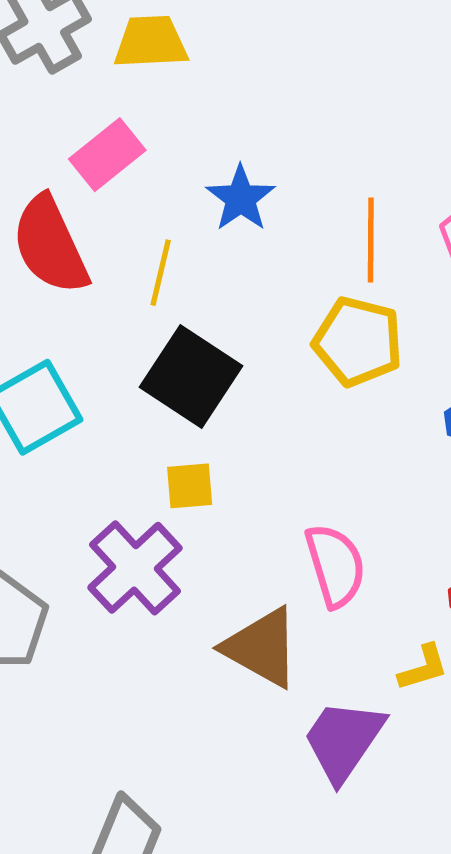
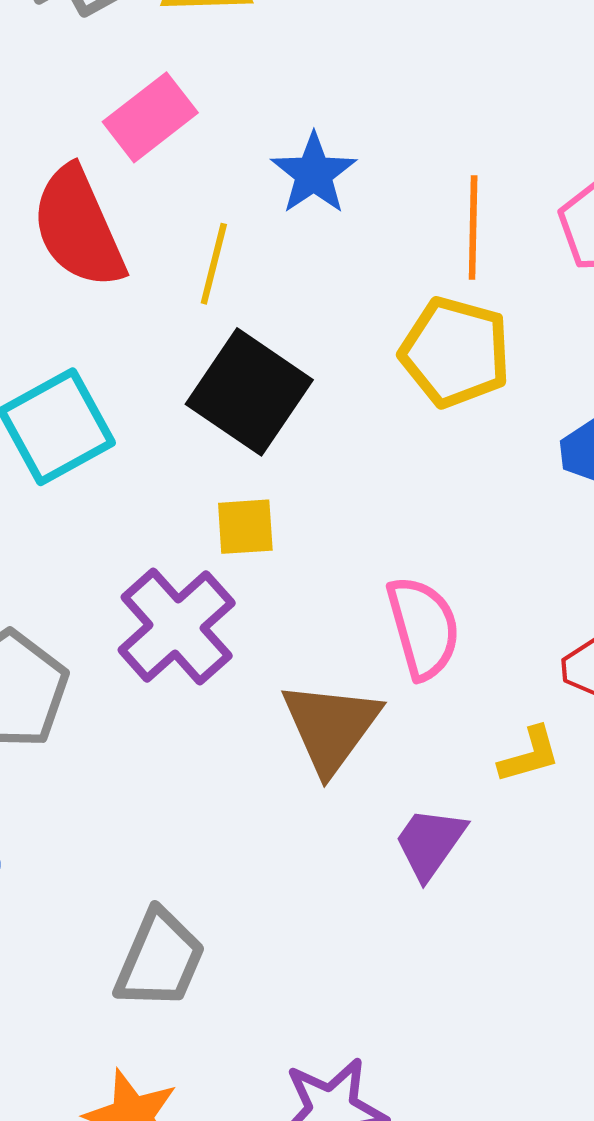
brown triangle: (262, 647) -> (331, 727), turned 36
purple trapezoid: (343, 740) -> (430, 843), size x0.7

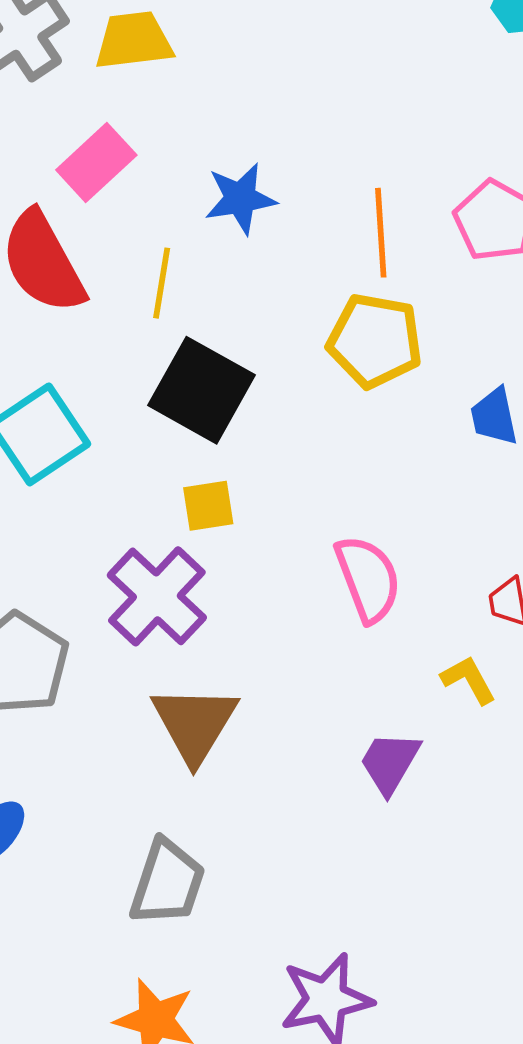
blue star: (314, 174) -> (240, 199), turned 30
brown triangle: (331, 727) -> (195, 724), moved
yellow L-shape: (529, 755) -> (469, 680), turned -98

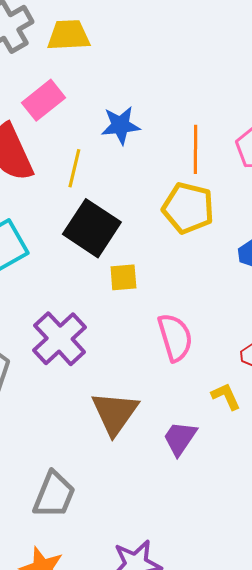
yellow square: (208, 506) -> (123, 277), moved
brown triangle: (195, 724) -> (115, 413), moved

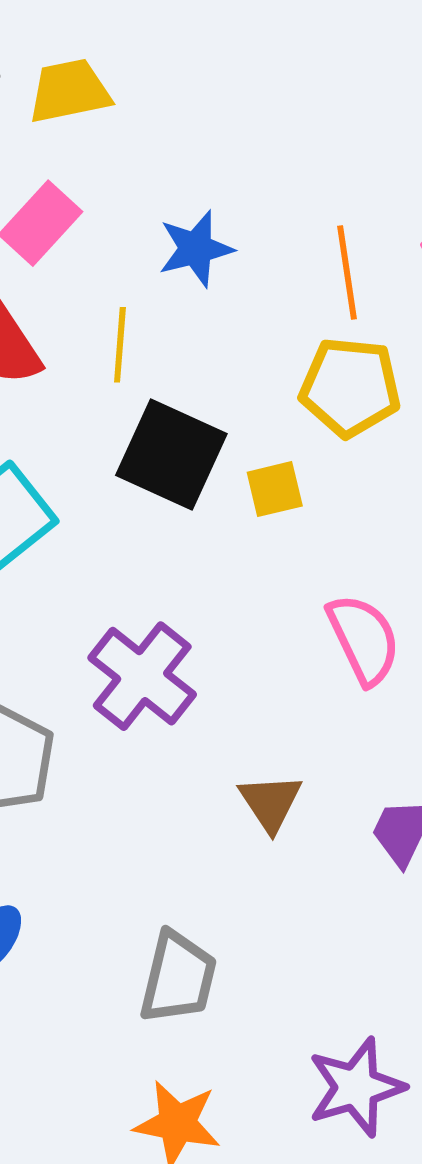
yellow square: (123, 277) -> (275, 489), moved
brown triangle: (115, 413) -> (271, 803), size x0.7

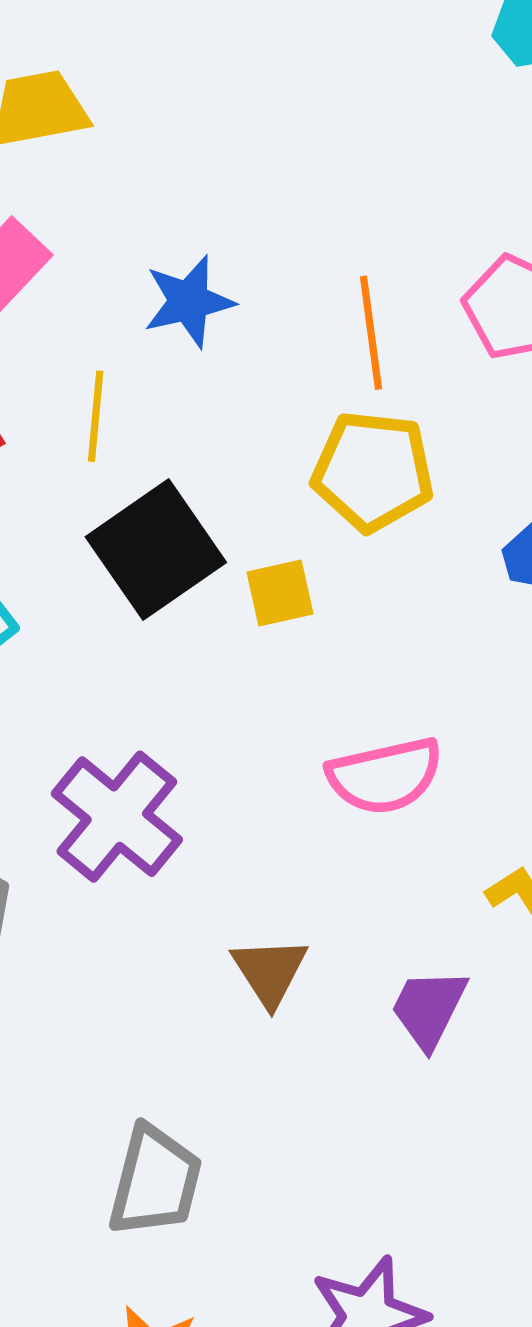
black square: (171, 454) -> (156, 550), turned 30
pink semicircle: (364, 639) -> (385, 776), turned 102

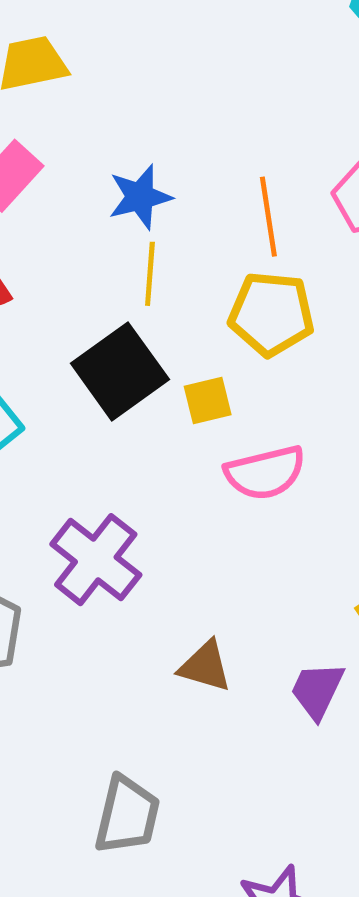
yellow line: (96, 416) -> (150, 274), moved
pink semicircle: (385, 776) -> (265, 473), moved
brown triangle: (270, 971) -> (205, 666), turned -40

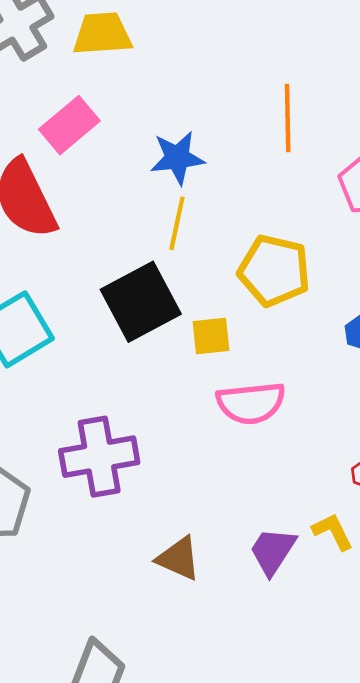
orange line: (268, 217) -> (288, 118), moved
purple cross: (96, 560) -> (99, 457), turned 34
purple trapezoid: (317, 690) -> (273, 551), moved

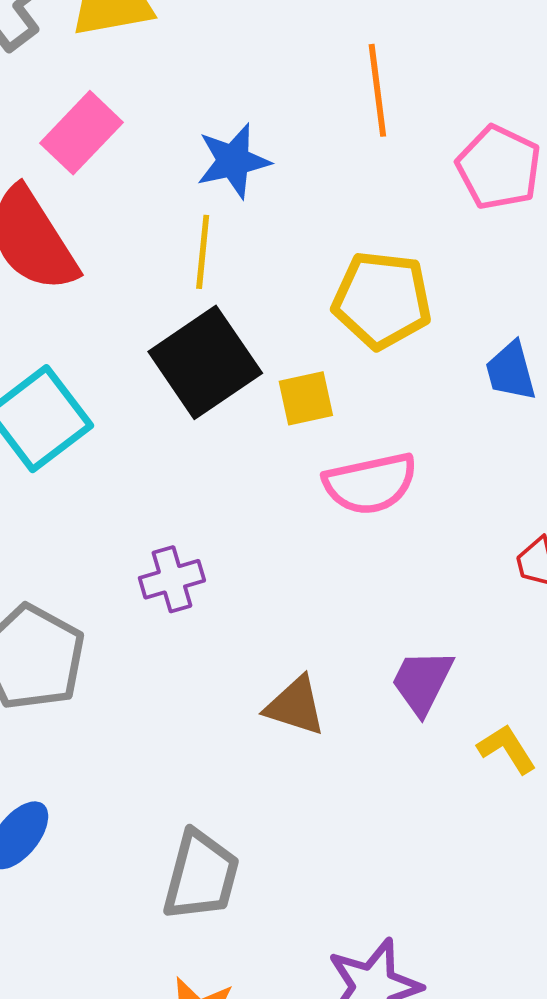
yellow line: (177, 223) -> (203, 252), moved
purple cross: (99, 457) -> (172, 579), size x0.6
yellow L-shape: (333, 532) -> (507, 749), moved

